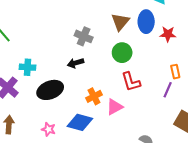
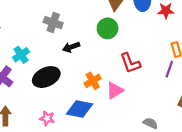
gray cross: (84, 36) -> (53, 23), moved
green circle: (122, 53) -> (108, 28), moved
cyan cross: (28, 67) -> (21, 55), turned -35

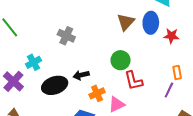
green circle: (108, 28) -> (121, 60), moved
black arrow: (71, 47) -> (81, 75), moved

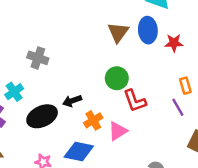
gray cross: (66, 36) -> (38, 58), moved
purple line: (169, 90) -> (178, 107), turned -49

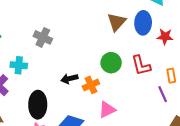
cyan cross: (14, 92) -> (19, 65), turned 35
red L-shape: (135, 101) -> (141, 65), moved
black ellipse: (42, 116) -> (38, 105), moved, turned -70
orange cross: (93, 120) -> (91, 85), moved

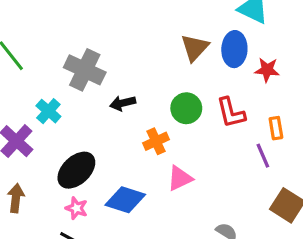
gray cross: (43, 37) -> (85, 70), size x1.4
cyan cross: (19, 65) -> (48, 111), turned 35
black arrow: (69, 79) -> (123, 103), moved
black ellipse: (38, 105) -> (76, 170), turned 45

